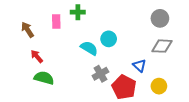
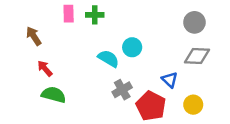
pink rectangle: (56, 21) -> (69, 14), moved

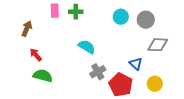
gray circle: (194, 22) -> (146, 20), moved
brown arrow: (34, 36) -> (27, 29), turned 56
cyan circle: (132, 47) -> (121, 17), moved

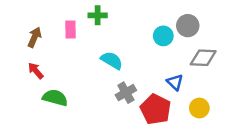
pink rectangle: (55, 11) -> (71, 29), moved
cyan circle: (121, 17) -> (163, 36), moved
red arrow: (36, 55) -> (36, 71), moved

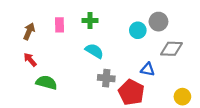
green cross: (98, 15) -> (90, 20), moved
blue triangle: (175, 82) -> (148, 69), turned -32
gray cross: (126, 93) -> (106, 78), turned 35
yellow circle: (199, 108) -> (182, 97), moved

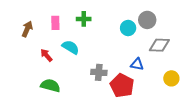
cyan semicircle: (94, 51) -> (71, 47), moved
red arrow: (30, 60) -> (46, 55), moved
green semicircle: (46, 82) -> (50, 85), moved
yellow circle: (182, 97) -> (171, 78), moved

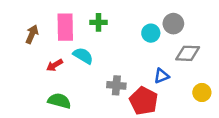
pink rectangle: (55, 23) -> (65, 27), size x1.6
red arrow: (46, 55) -> (55, 65), turned -80
blue triangle: (137, 64) -> (161, 76), turned -32

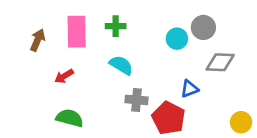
cyan semicircle: (83, 56) -> (121, 65), moved
yellow circle: (202, 92) -> (241, 122), moved

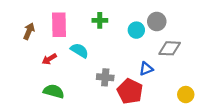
green cross: (116, 26) -> (100, 20), moved
cyan semicircle: (121, 65) -> (79, 50), moved

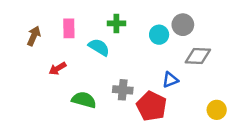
pink rectangle: (59, 25) -> (69, 28), size x0.7
cyan semicircle: (79, 50) -> (99, 47), moved
green semicircle: (54, 91) -> (84, 100), moved

